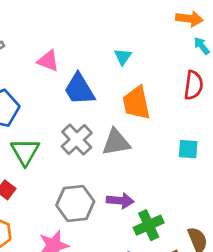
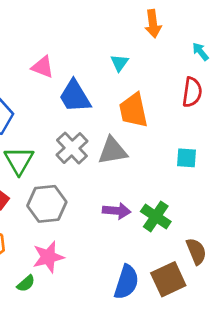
orange arrow: (189, 19) -> (153, 24), moved, turned 75
gray hexagon: (75, 203) -> (47, 204), moved
green cross: (149, 225) -> (156, 216), moved, turned -32

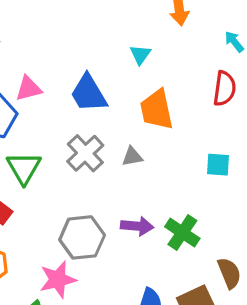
pink triangle: (43, 67) -> (29, 89), moved, turned -35
gray triangle: (112, 151) -> (132, 157), size x0.6
gray hexagon: (47, 204) -> (82, 237), moved

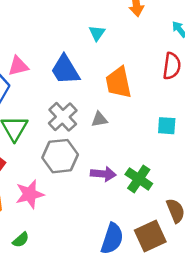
cyan triangle: (140, 55) -> (97, 33), moved
gray hexagon: (82, 237) -> (60, 156), moved
pink star: (58, 280) -> (30, 194), moved

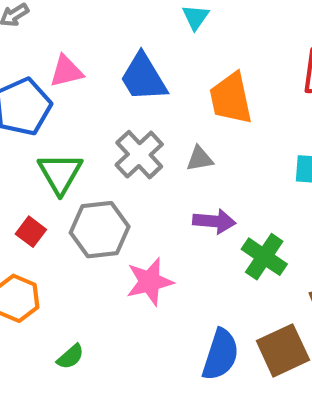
gray hexagon: (60, 156) -> (100, 230), moved
purple arrow: (103, 174) -> (214, 221), moved
pink star: (30, 194) -> (150, 282), moved

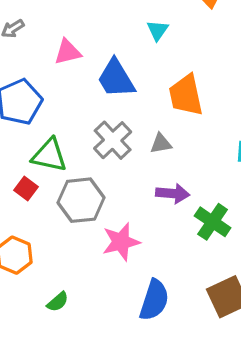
pink triangle: (66, 71) -> (68, 52), moved
green triangle: (60, 173) -> (49, 155), turned -48
red square: (31, 232) -> (26, 188), moved
blue semicircle: (220, 355) -> (154, 300), moved

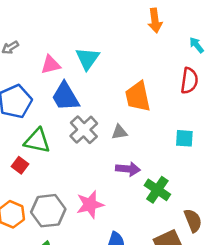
cyan triangle: (158, 30) -> (87, 59), moved, size x1.5
blue trapezoid: (116, 79) -> (65, 97), moved
gray hexagon: (81, 200) -> (48, 211), moved

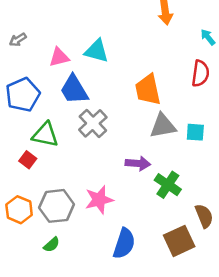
cyan triangle: (87, 59) -> (97, 51), turned -50
gray triangle: (119, 132) -> (163, 126), moved, size x1.6

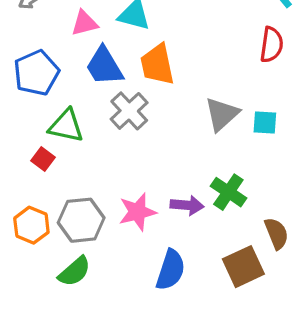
orange trapezoid: (148, 90) -> (157, 65), moved
gray triangle: (163, 126) -> (222, 114), turned -32
purple arrow: (138, 163) -> (187, 205), moved
green semicircle: (52, 245) -> (75, 272), size x1.5

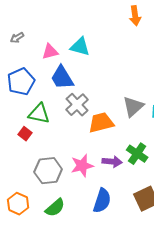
orange trapezoid: (157, 65) -> (101, 123), moved, turned 88
orange hexagon: (31, 225) -> (18, 204), moved
green semicircle: (75, 272) -> (55, 208), moved

